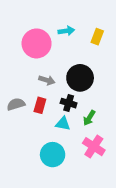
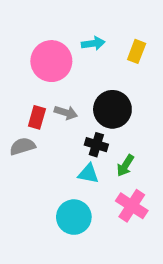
red rectangle: (40, 105) -> (37, 117), moved

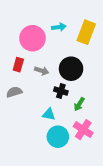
yellow rectangle: (137, 51) -> (86, 32), size x1.6
red rectangle: (37, 117) -> (18, 65), moved
cyan triangle: (88, 174) -> (49, 114), moved
cyan circle: (74, 217) -> (58, 137), moved

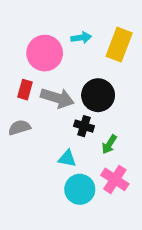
gray arrow: (42, 71) -> (57, 98), size x1.6

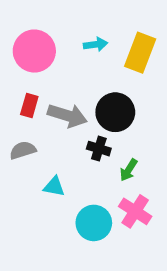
pink circle: (45, 53) -> (34, 51), moved
cyan triangle: (67, 158) -> (54, 187), moved

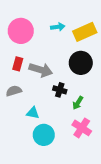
yellow rectangle: (140, 53) -> (85, 32), turned 45
black circle: (115, 112) -> (81, 63), moved
cyan circle: (94, 223) -> (44, 135), moved

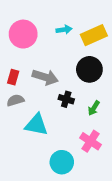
red rectangle: (18, 64) -> (13, 77), moved
green arrow: (78, 103) -> (94, 108), moved
cyan triangle: (33, 113) -> (36, 125), size x1.6
cyan circle: (44, 135) -> (62, 162), moved

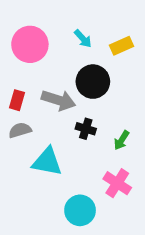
cyan arrow: (64, 30) -> (83, 39), turned 56
yellow rectangle: (94, 35) -> (122, 46), size x0.7
black circle: (89, 69) -> (93, 82), moved

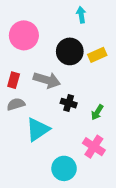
cyan arrow: (83, 39) -> (81, 15), moved, turned -147
yellow rectangle: (122, 46) -> (97, 55), moved
black circle: (93, 82) -> (70, 51), moved
cyan triangle: (47, 162) -> (38, 129), turned -45

